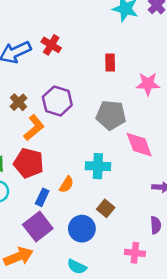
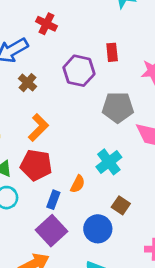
red cross: (51, 45) -> (46, 24), moved
purple hexagon: (57, 101) -> (79, 71), moved
brown cross: (19, 102) -> (28, 83), moved
cyan cross: (98, 166) -> (109, 162), turned -35

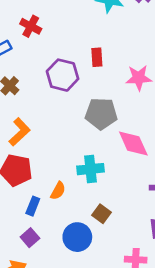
cyan cross: (109, 162) -> (90, 169), turned 30
purple square: (52, 231) -> (30, 238), size x0.6

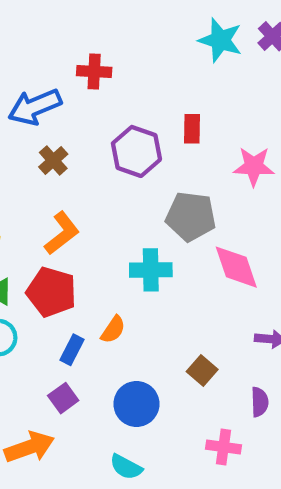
red cross: (31, 26) -> (94, 71), turned -30
cyan cross: (90, 169) -> (151, 270), moved
brown square: (101, 214) -> (202, 370), moved

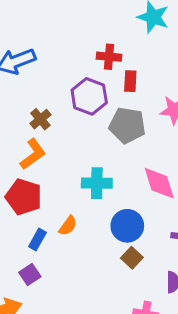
red cross: (94, 71) -> (109, 57), moved
brown cross: (53, 160) -> (40, 119), moved
gray pentagon: (191, 216) -> (127, 125), moved
blue circle: (136, 404) -> (127, 226), moved

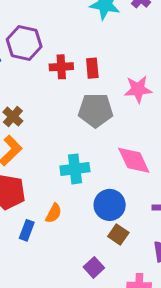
red cross: (109, 57) -> (61, 67), moved
purple hexagon: (89, 96) -> (24, 43), moved
purple square: (30, 275) -> (94, 267), moved

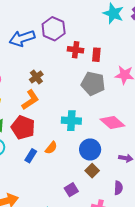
pink diamond: (134, 160) -> (112, 122), turned -35

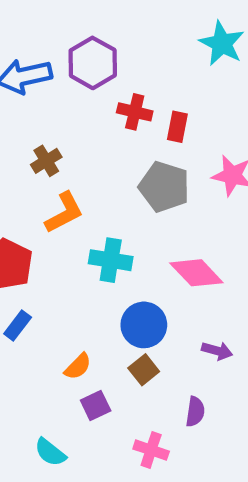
orange L-shape: (30, 100) -> (64, 213), moved
orange semicircle: (51, 148) -> (78, 367), moved

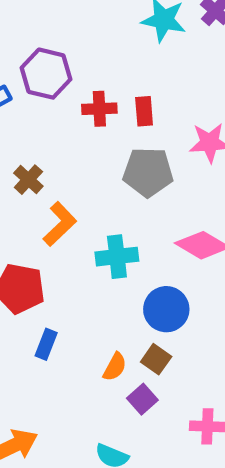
brown square: (144, 370) -> (156, 359), moved

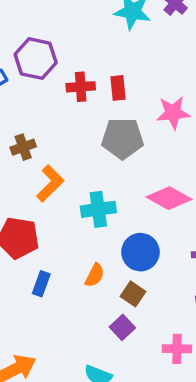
brown cross: (28, 180) -> (23, 147), turned 30
orange semicircle: (115, 367) -> (95, 275), moved

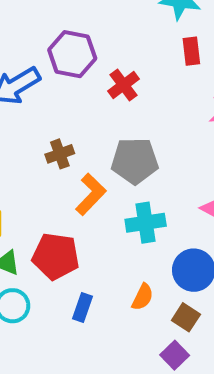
red cross: (81, 87) -> (123, 85), turned -32
red rectangle: (118, 88) -> (191, 51), moved
gray pentagon: (122, 138) -> (135, 161), moved

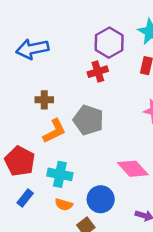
purple hexagon: (72, 54) -> (109, 43), moved
cyan cross: (146, 223) -> (60, 174), moved
orange semicircle: (143, 297) -> (64, 205), turned 60

